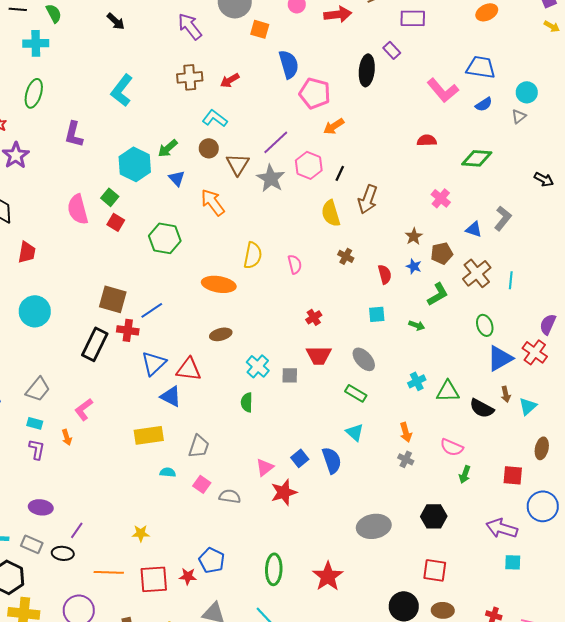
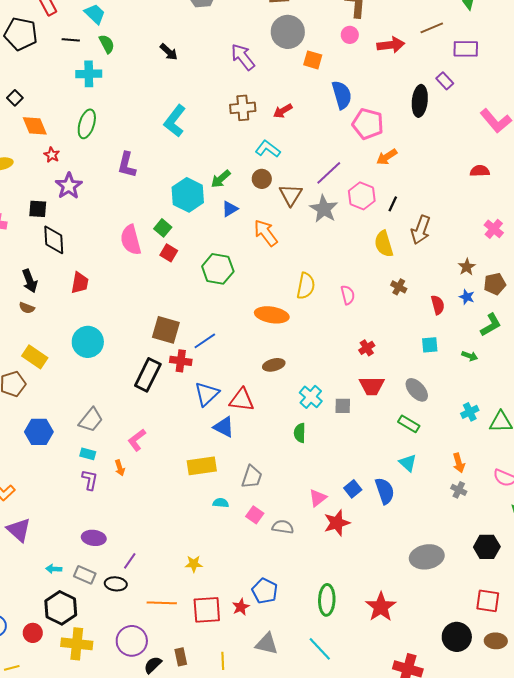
blue triangle: (177, 178) -> (230, 209), turned 42
red star: (188, 576) -> (241, 607), turned -30

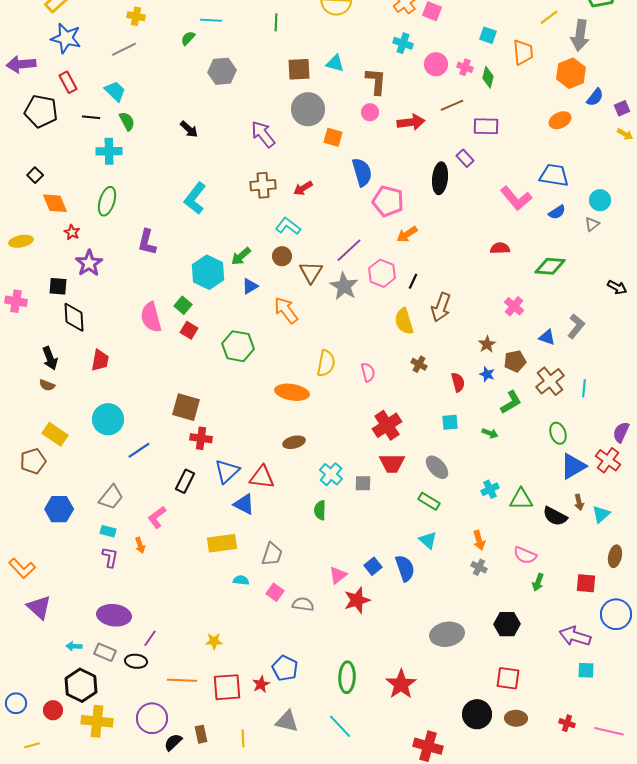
blue line: (205, 341) -> (139, 450), moved
red cross: (367, 348) -> (387, 425), size x1.8
black rectangle: (148, 375) -> (185, 481), moved, size x0.7
purple ellipse: (94, 538) -> (114, 615), size x1.4

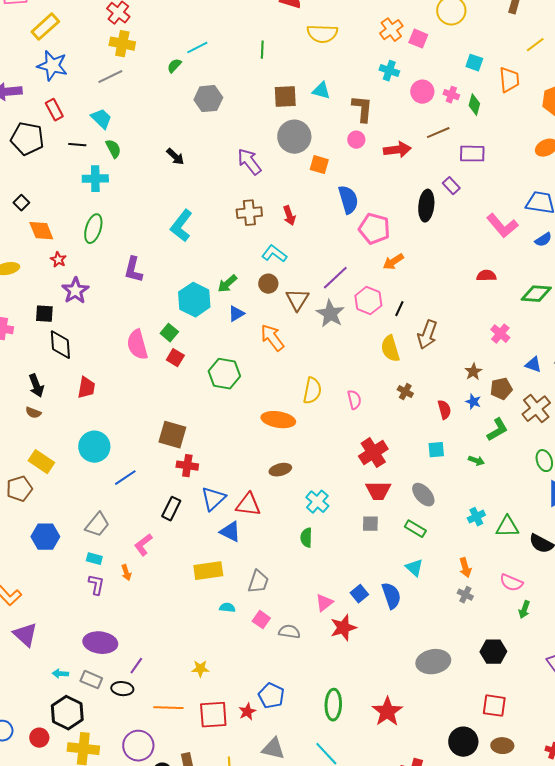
yellow cross: (136, 16) -> (122, 44), size x1.4
cyan line: (211, 20) -> (197, 48), turned -30
red arrow: (303, 188) -> (289, 216), turned -78
gray square: (363, 483) -> (370, 524), moved

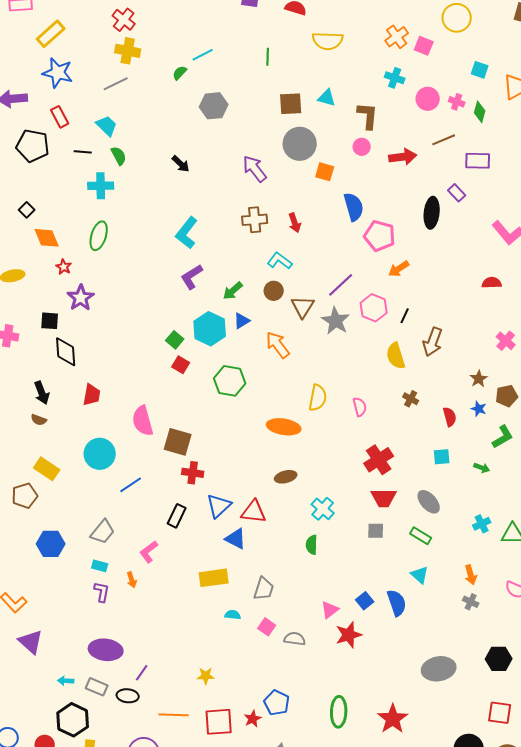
purple L-shape: (133, 270) -> (192, 277), moved, turned 44
cyan hexagon: (194, 300) -> (210, 329), moved
pink semicircle: (137, 345) -> (143, 421), moved

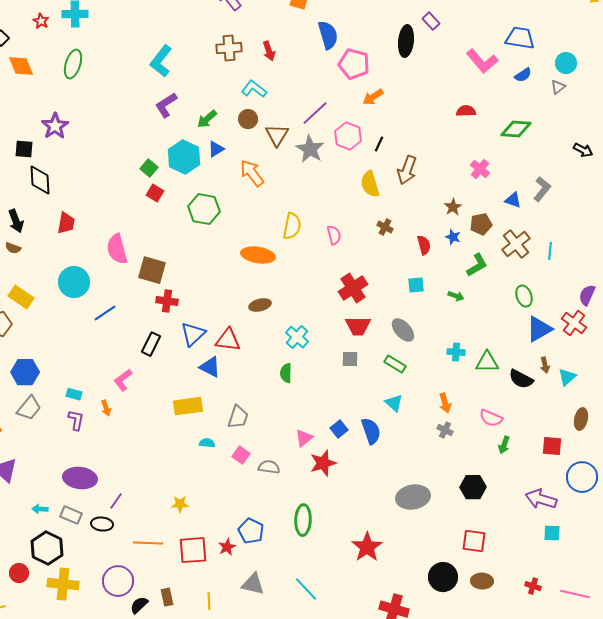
red star: (64, 267) -> (41, 21), moved
cyan cross: (482, 524) -> (456, 352), turned 30
gray trapezoid: (103, 532) -> (29, 408), moved
green ellipse: (339, 712) -> (303, 520), moved

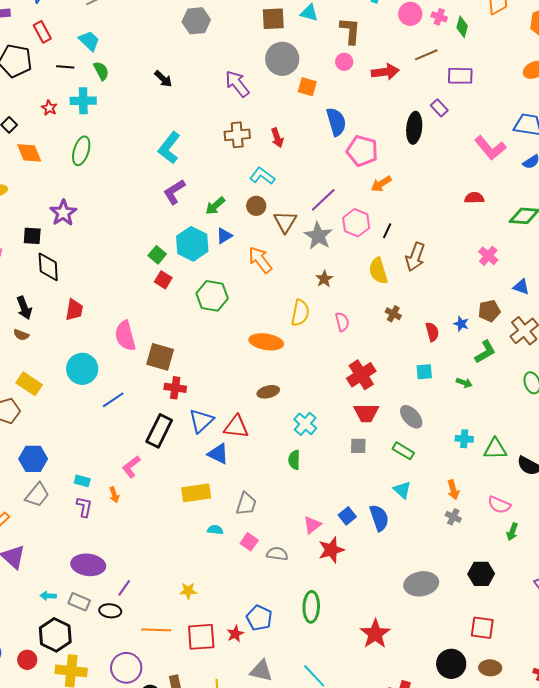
brown star: (453, 207) -> (324, 279), moved
black rectangle: (151, 344) -> (159, 431), size x1.4

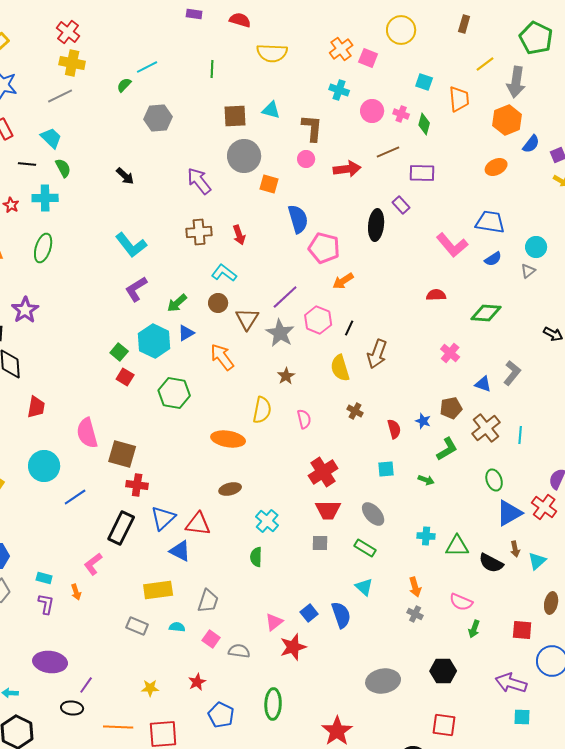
cyan L-shape: (169, 148) -> (131, 245), turned -76
gray rectangle: (79, 602) -> (137, 626), moved
red star: (235, 634) -> (197, 682), moved

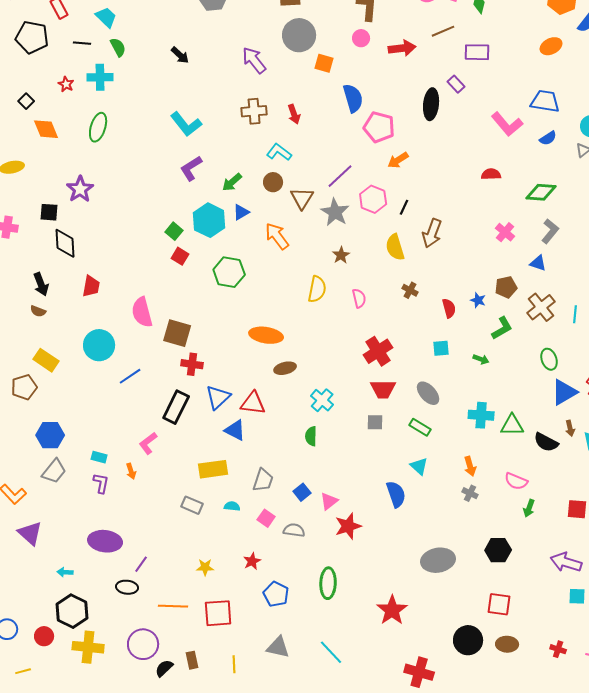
gray L-shape: (512, 373) -> (550, 231), moved
orange ellipse: (228, 439) -> (266, 335), moved
cyan cross: (426, 536) -> (481, 415), size x1.4
blue square: (309, 613) -> (302, 492), moved

